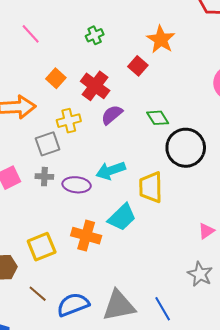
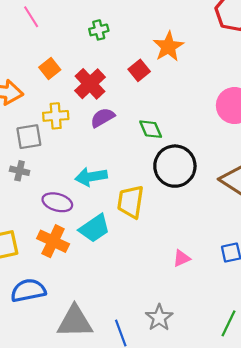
purple ellipse: (77, 185) -> (57, 202), moved
gray star: (200, 274) -> (159, 318), moved
blue semicircle: (73, 305) -> (28, 290), moved

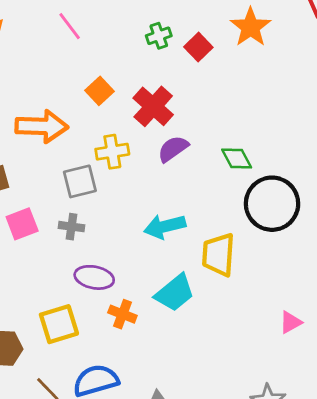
orange star: (168, 47) -> (251, 27), moved
red square: (139, 70) -> (198, 47), moved
purple ellipse: (57, 202) -> (94, 277), moved
orange cross: (53, 241) -> (122, 314), size x0.7

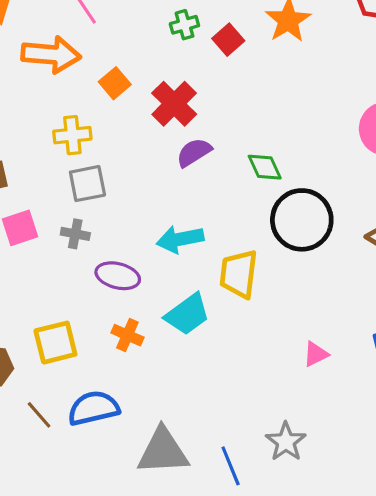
orange arrow: (42, 126) -> (51, 55), moved
yellow cross: (112, 152) -> (72, 135), moved
purple ellipse: (94, 277) -> (118, 276), moved

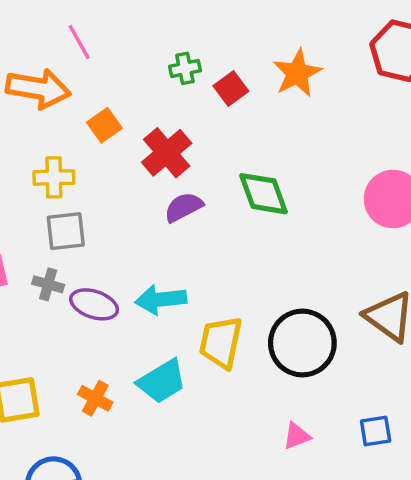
green diamond: (265, 167) -> (264, 194), moved, size x1.4
black circle: (302, 220) -> (302, 343), moved
purple ellipse: (118, 276) -> (94, 304), moved

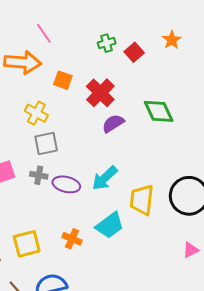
orange star: (297, 73) -> (172, 40), size x0.7
orange square: (104, 125) -> (63, 80), turned -30
yellow cross: (54, 177) -> (36, 113), turned 35
cyan arrow: (161, 300) -> (105, 178), turned -32

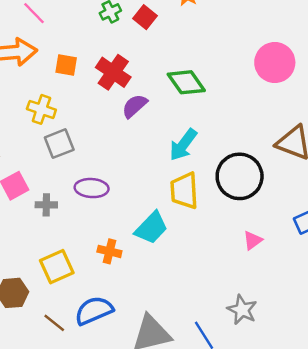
gray cross: (39, 175) -> (46, 205), moved
cyan arrow: (105, 178) -> (183, 145), moved

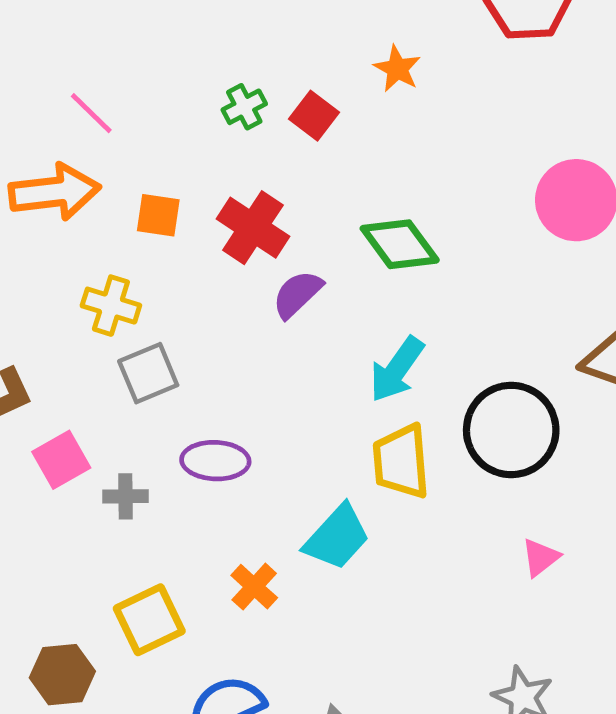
orange cross: (109, 251) -> (254, 587), turned 30

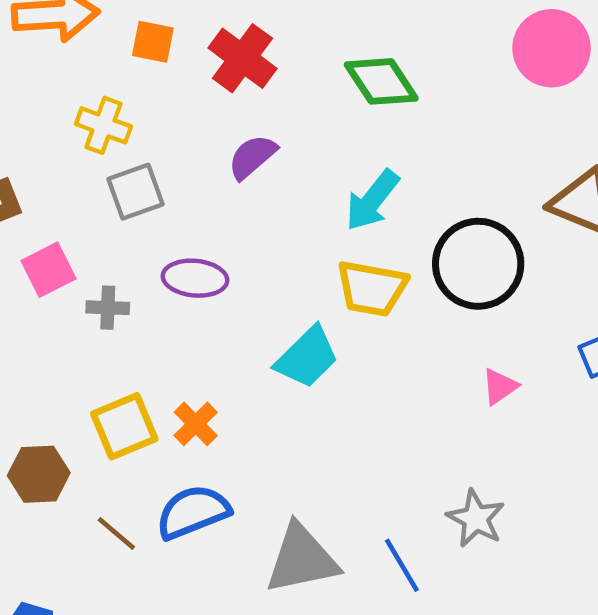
purple semicircle: (297, 294) -> (252, 157), moved
yellow trapezoid: (401, 461) -> (372, 288), turned -78
orange cross: (254, 587) -> (196, 424), moved

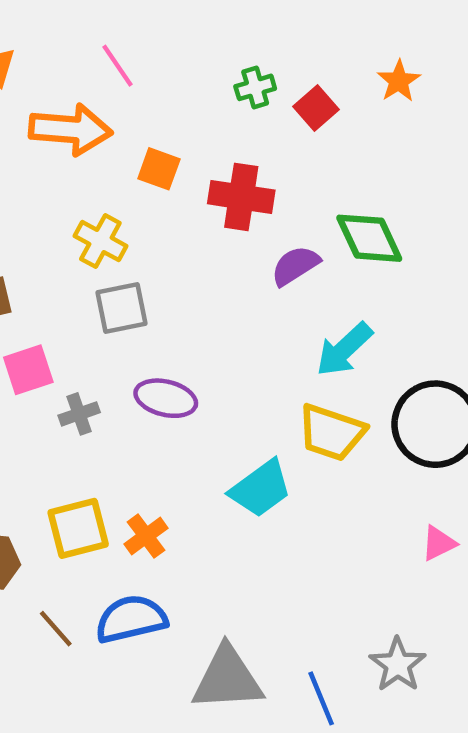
red cross: (242, 58) -> (241, 197), turned -36
purple semicircle: (252, 157) -> (295, 266), moved
gray cross: (108, 308) -> (79, 414), turned -30

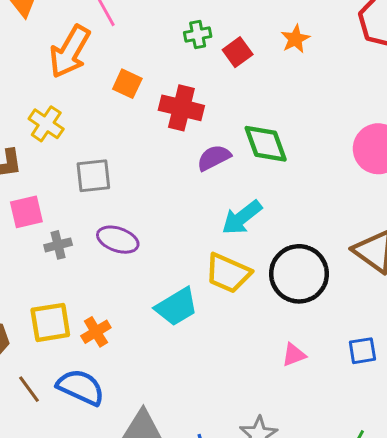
orange arrow: (70, 129) -> (70, 52), turned 110
yellow cross: (100, 241) -> (46, 124), moved
blue semicircle: (131, 619) -> (81, 387), turned 33

